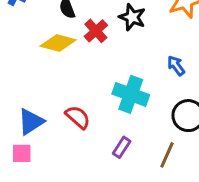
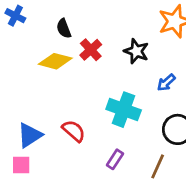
black star: (132, 17) -> (136, 51), moved
blue arrow: (176, 66) -> (166, 83), turned -96

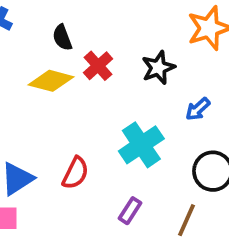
black star: (136, 51) -> (158, 68), turned 30
cyan cross: (124, 110) -> (141, 145), turned 36
red semicircle: (74, 131) -> (75, 173), turned 75

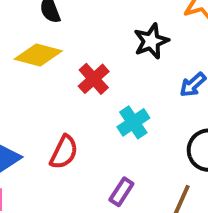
red cross: (98, 66) -> (94, 79), moved
cyan cross: (141, 145) -> (133, 122), size x0.7

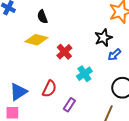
black star: (151, 41) -> (103, 38), moved
purple rectangle: (121, 192) -> (69, 105), moved

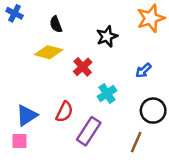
black star: (103, 38) -> (107, 36), moved
purple rectangle: (69, 105) -> (89, 131), size x1.6

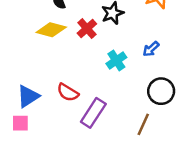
red cross: (83, 67) -> (87, 28), moved
cyan cross: (107, 94) -> (116, 60), moved
red semicircle: (64, 112) -> (68, 92), turned 95

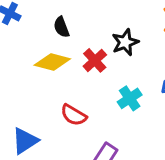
red semicircle: (68, 92) -> (74, 115), moved

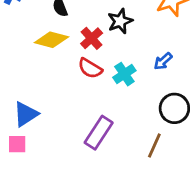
red semicircle: (74, 115) -> (90, 68), moved

